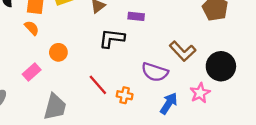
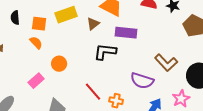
purple rectangle: (136, 16) -> (126, 33), size x1.5

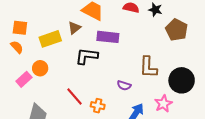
yellow rectangle: (66, 15) -> (50, 39), moved
brown L-shape: (166, 63) -> (148, 67), turned 45
pink rectangle: (36, 81) -> (24, 79), moved
purple semicircle: (142, 81) -> (124, 85), size x0.6

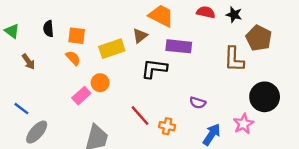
brown L-shape: (148, 67) -> (234, 59), moved

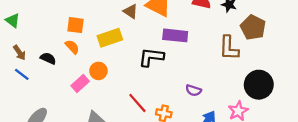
black semicircle: (48, 29) -> (48, 58), moved, turned 119
brown triangle: (140, 36) -> (131, 11), moved, turned -49
brown arrow: (28, 62) -> (19, 53), moved
blue line: (21, 109) -> (22, 74), moved

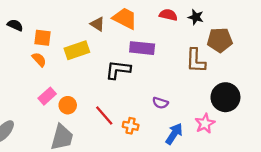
brown pentagon: (253, 27) -> (220, 40), turned -30
black semicircle: (48, 58) -> (15, 25), moved
orange circle: (98, 71) -> (68, 105), moved

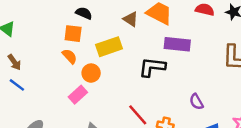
black semicircle: (15, 25) -> (84, 13), moved
purple semicircle: (160, 103) -> (196, 102), turned 42
orange circle: (68, 105) -> (91, 73), moved

